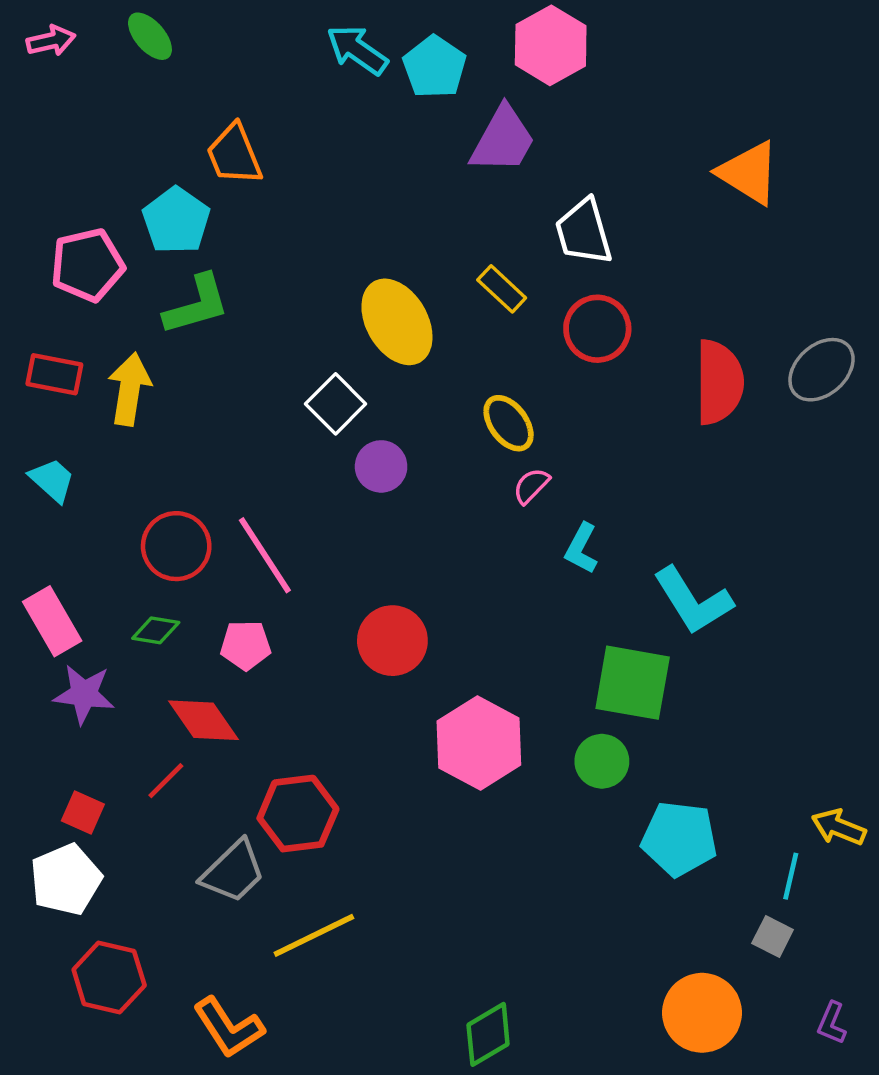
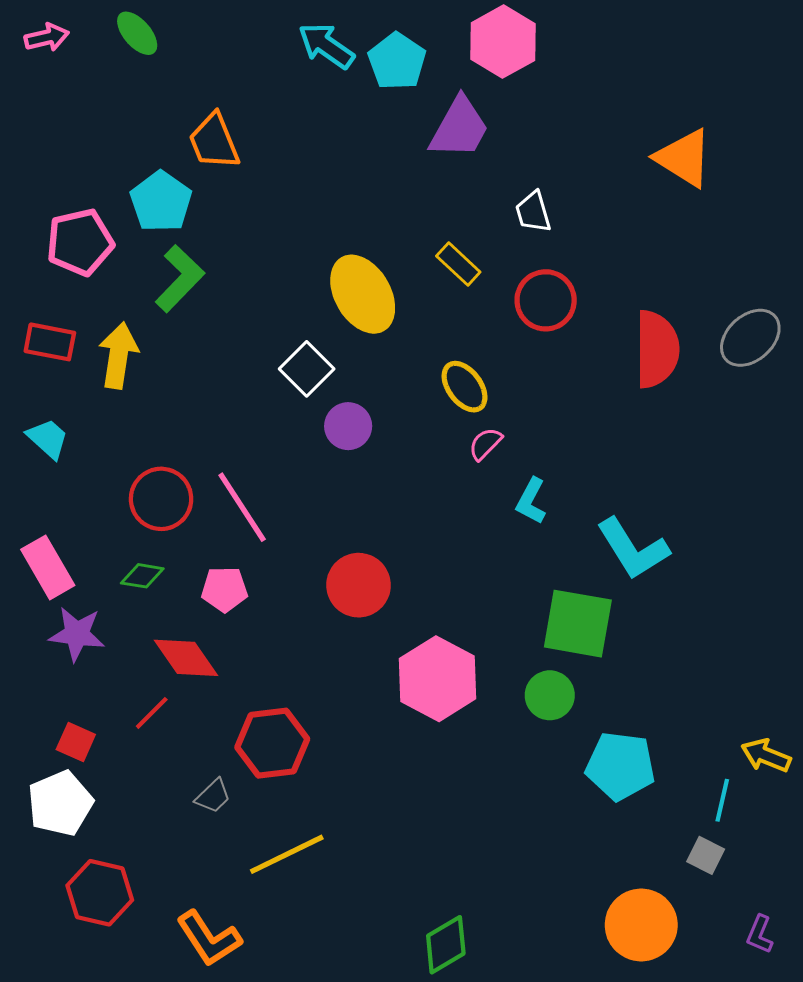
white trapezoid: (584, 232) -> (533, 212), size x0.7
green L-shape: (197, 305) -> (180, 279), turned -30
gray trapezoid: (233, 872) -> (213, 796), size x0.6

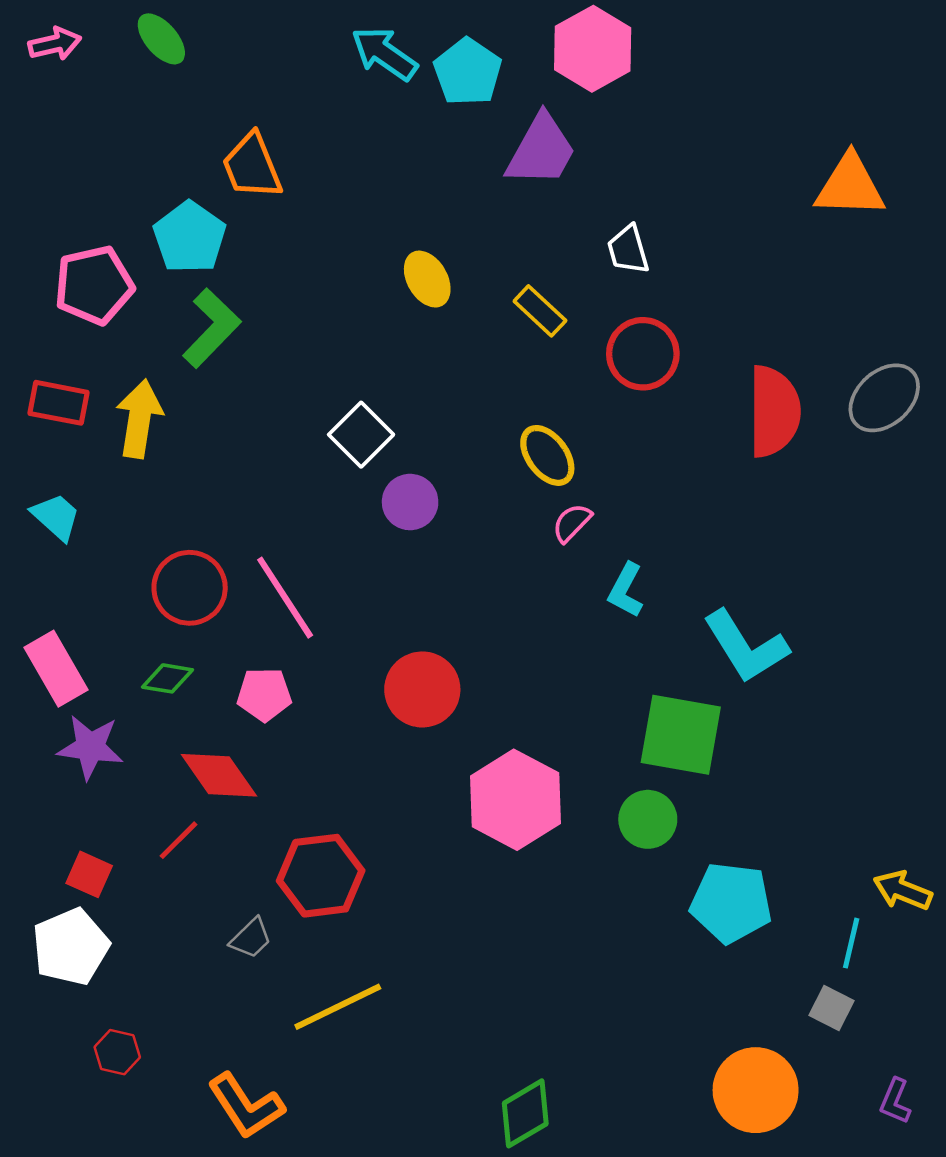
orange triangle: (684, 158) -> (850, 186), moved, turned -30
yellow ellipse: (363, 294) -> (427, 279), moved, size x0.6
red hexagon: (100, 893) -> (117, 1052), size x0.6

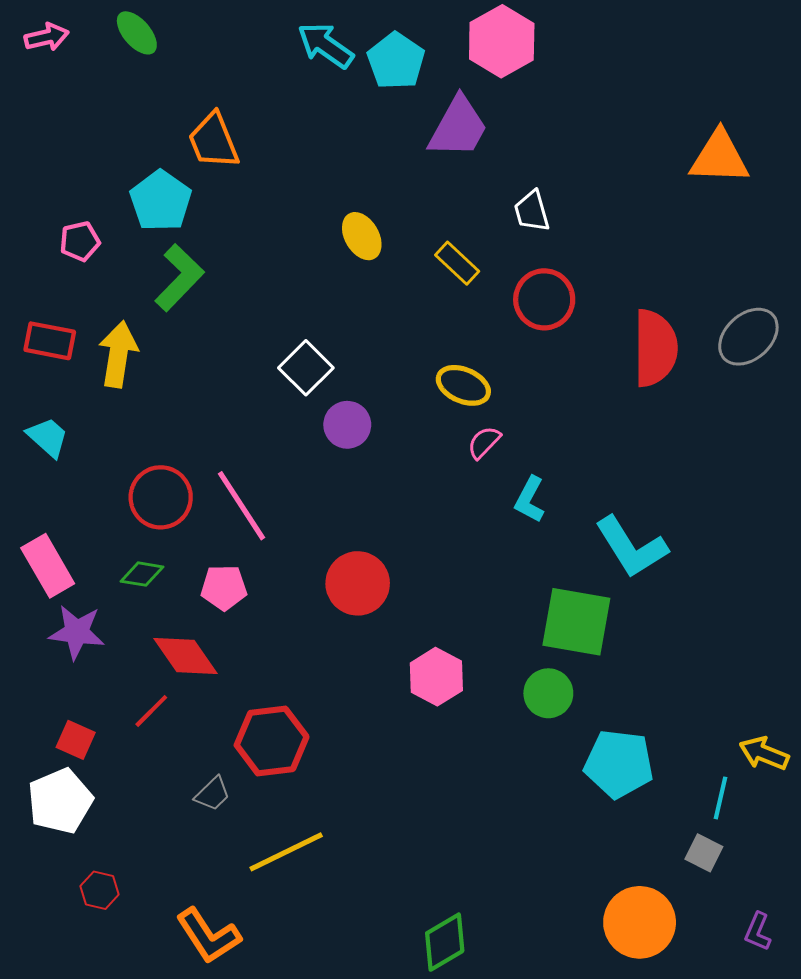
pink pentagon: (94, 285) -> (80, 241), size x0.6
yellow ellipse: (547, 455) -> (463, 385), turned -30
pink hexagon: (515, 800) -> (436, 677), size x0.7

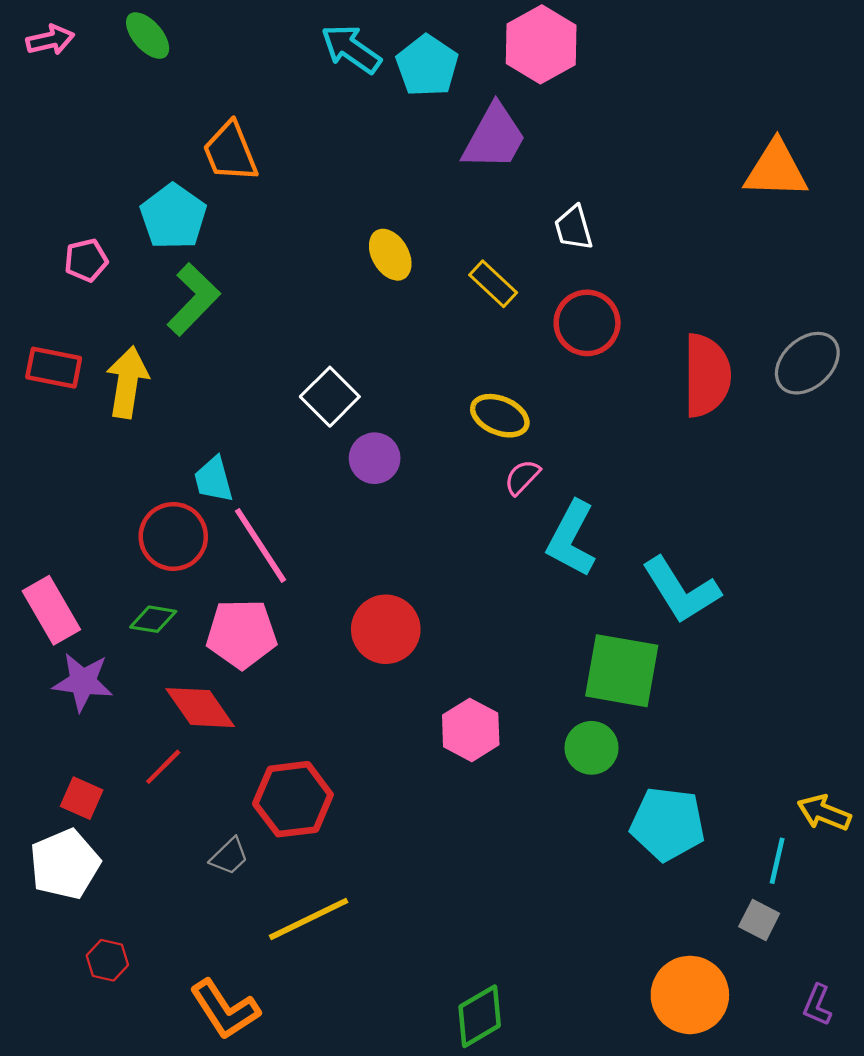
cyan trapezoid: (48, 437) -> (214, 479), moved, turned -147
cyan L-shape: (530, 499) -> (571, 539), size x1.5
pink pentagon: (224, 588) -> (242, 634), size x1.4

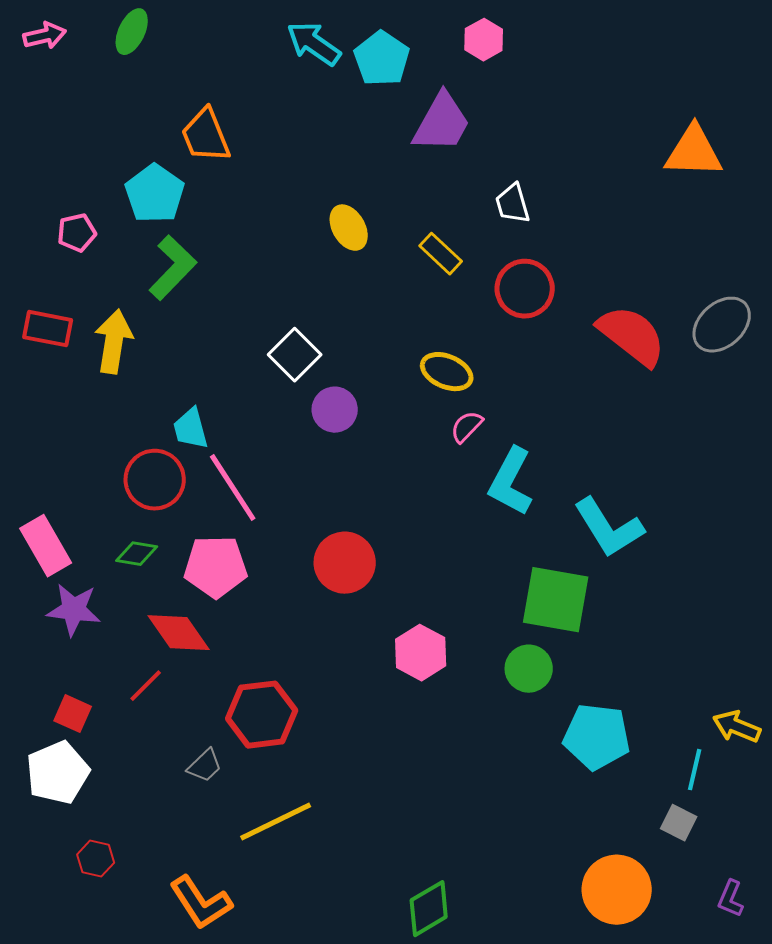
green ellipse: (148, 36) -> (132, 32), turned 66
pink hexagon: (541, 44) -> (484, 40), size x0.6
red semicircle: (707, 375) -> (632, 336), turned -52

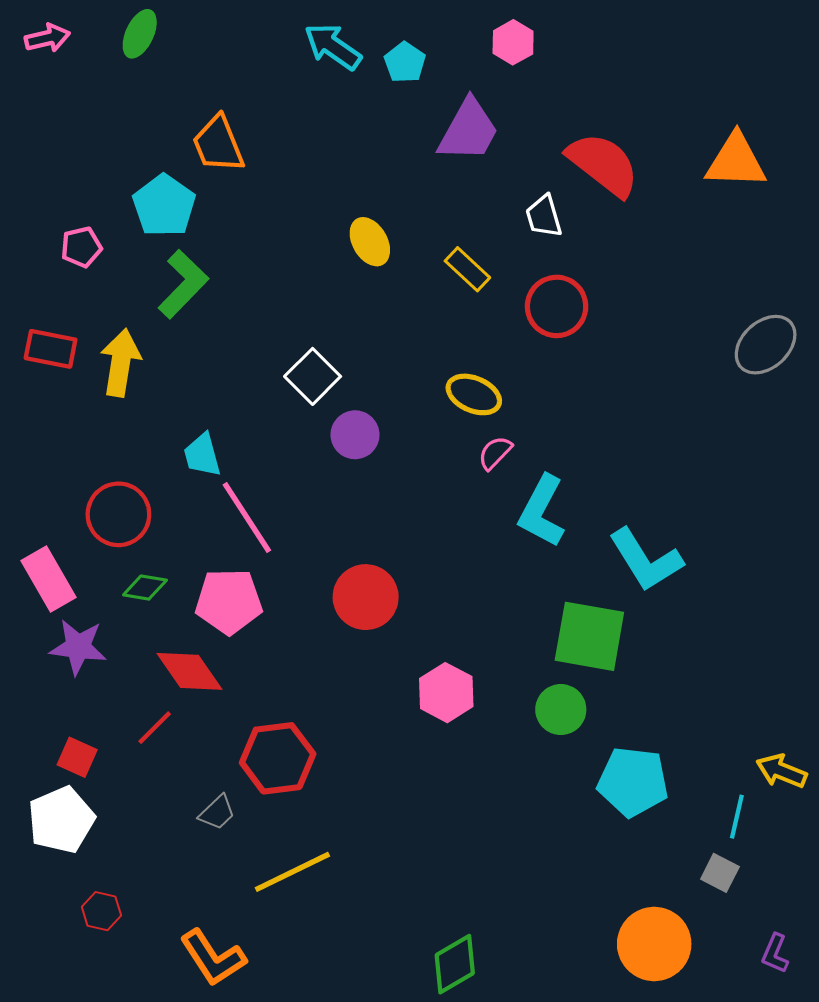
cyan pentagon: (382, 59) -> (405, 62), size x0.7
red semicircle: (632, 336) -> (603, 164), moved
red circle: (155, 480) -> (118, 514), moved

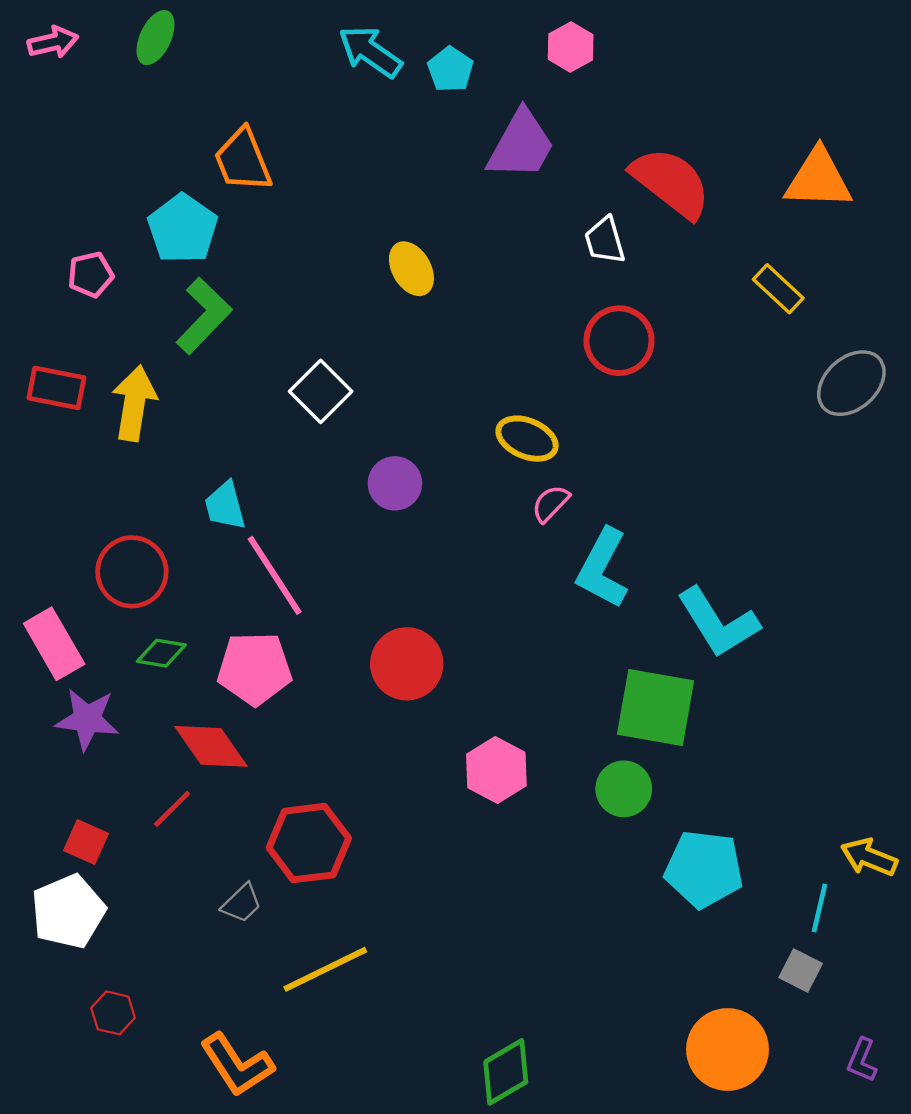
yellow rectangle: (467, 269) -> (778, 289), moved
white square: (313, 376) -> (321, 391), moved

